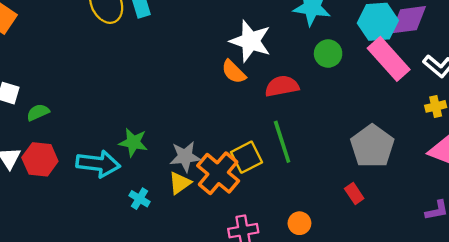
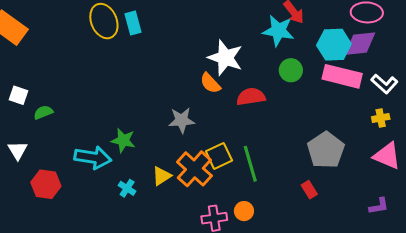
pink rectangle: (389, 59) -> (342, 76), turned -36
green line: (282, 142) -> (250, 164), moved
gray star: (185, 157) -> (182, 120), moved
red hexagon: (40, 159) -> (46, 184), moved
orange circle: (299, 223) -> (244, 211), moved

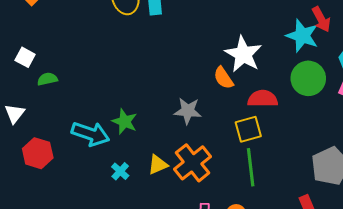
green circle: (291, 70) -> (308, 78), size x1.4
yellow square: (219, 156) -> (248, 129), moved

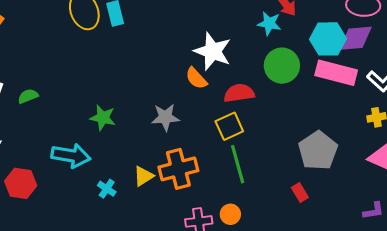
cyan star: (302, 36) -> (269, 23), size x0.7
green semicircle: (47, 79) -> (28, 96), moved
green star: (125, 122) -> (103, 118), moved
orange cross: (193, 163) -> (178, 169), turned 33

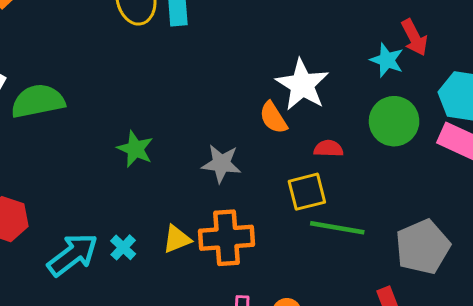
red semicircle: (239, 93) -> (328, 149), size x0.7
green semicircle: (28, 96) -> (38, 101), size x1.8
cyan arrow: (71, 156) -> (73, 255), moved, turned -57
green line: (238, 164) -> (337, 228), moved, turned -75

